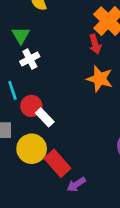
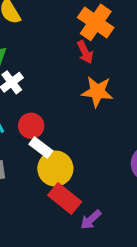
red circle: (31, 106) -> (31, 126), moved
yellow circle: (32, 149) -> (55, 169), moved

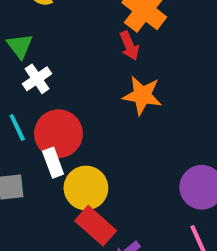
red circle: (31, 126) -> (58, 134), size x1.5
white rectangle: (41, 147) -> (53, 163), moved, turned 30

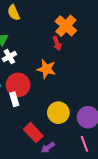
orange star: (142, 95) -> (46, 69), moved
yellow circle: (86, 188) -> (58, 113), moved

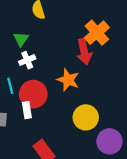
red arrow: (57, 43) -> (84, 52), size x1.5
yellow circle: (58, 113) -> (86, 117), moved

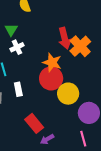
orange cross: (97, 33) -> (80, 46), moved
red circle: (33, 94) -> (51, 78), moved

